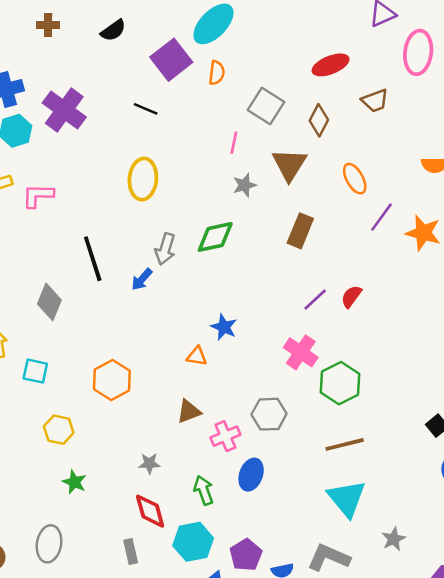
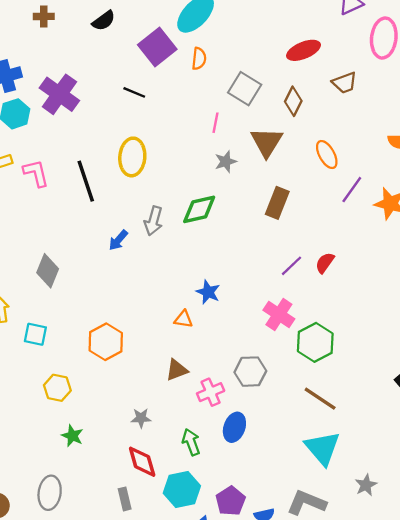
pink L-shape: (38, 196) -> (36, 173), turned 76
black line: (93, 259) -> (86, 181), moved
blue arrow: (142, 279) -> (118, 240), moved
brown line: (345, 444) -> (320, 399), turned 48

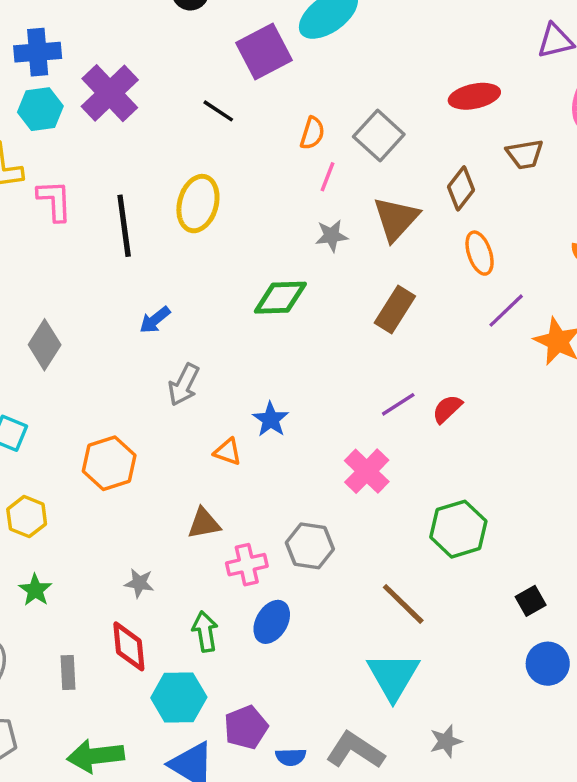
orange semicircle: (199, 59) -> (312, 133), moved
brown diamond: (293, 101) -> (461, 188), moved
gray arrow: (153, 221) -> (184, 385), moved
green hexagon: (315, 342) -> (458, 529), moved
gray rectangle: (125, 499) -> (68, 673), moved

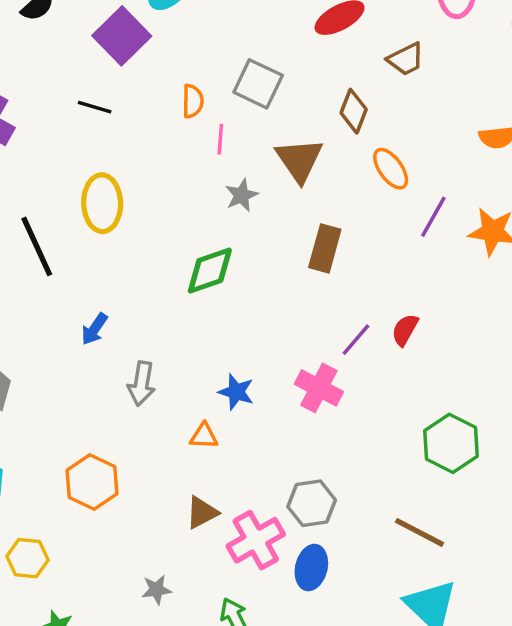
pink cross: (367, 471) -> (319, 388), moved
pink cross: (247, 565) -> (256, 540), size x1.4
blue ellipse: (272, 622) -> (311, 567), moved

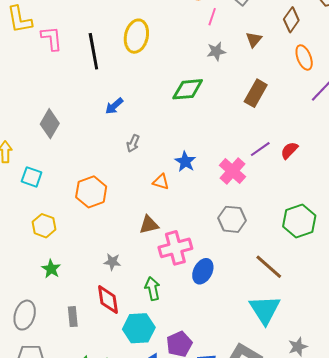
brown triangle: (299, 160) -> (254, 40), size x0.6
gray arrow: (141, 384) -> (133, 143), size x0.7
gray hexagon: (312, 503) -> (232, 219), moved

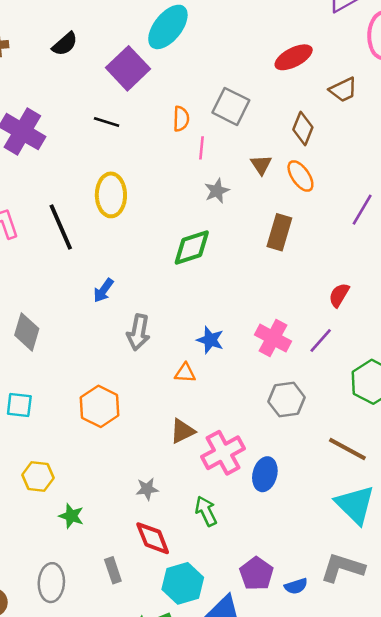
orange ellipse: (304, 57) -> (300, 176), moved
gray arrow: (133, 143) -> (138, 332), size x1.5
purple line: (260, 149) -> (321, 340), moved
yellow hexagon: (44, 226) -> (38, 476), moved
cyan hexagon: (139, 328) -> (183, 583), moved

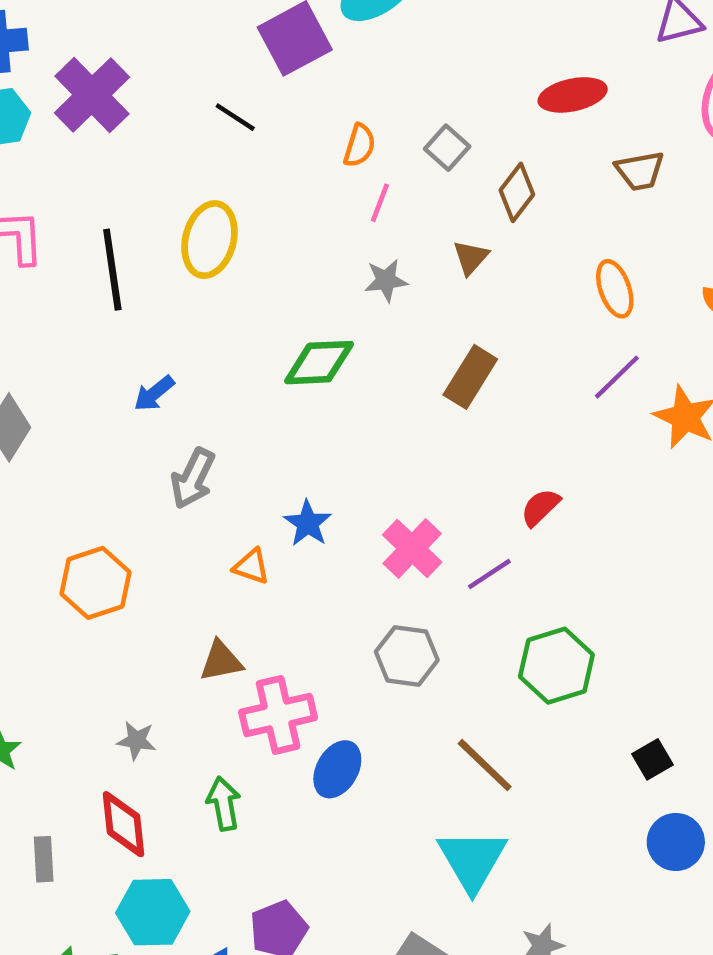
gray square: (231, 106) -> (447, 148), size x0.7
brown diamond: (303, 128) -> (517, 192), moved
orange ellipse: (300, 176) -> (615, 289), moved

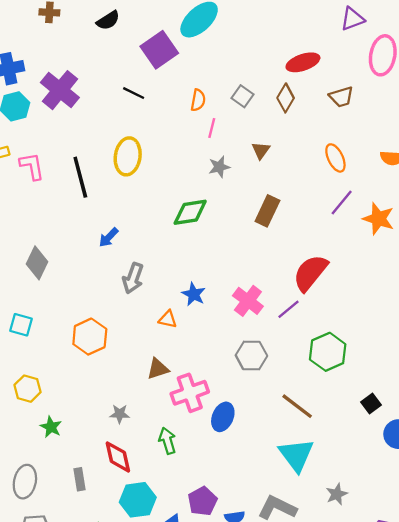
brown diamond: (517, 192) -> (286, 98), moved
red semicircle: (540, 507) -> (310, 273), size x1.8
black square: (652, 759) -> (371, 404), moved

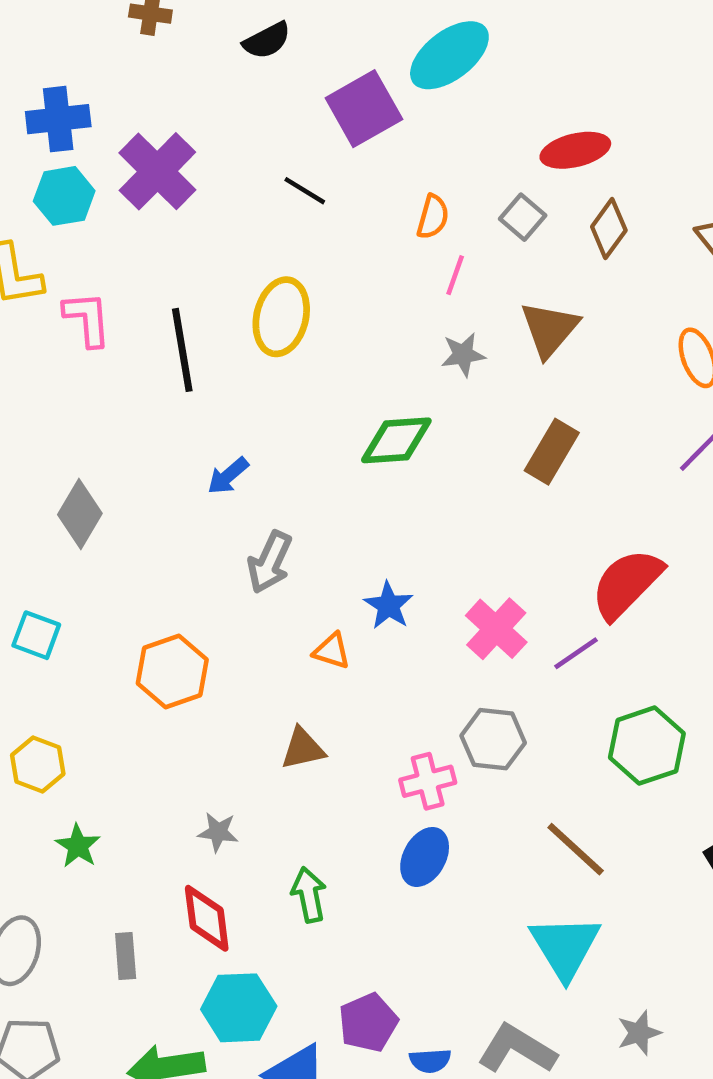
red ellipse: (303, 62) -> (575, 150), moved
brown triangle: (261, 150) -> (549, 329), size x1.6
pink cross: (190, 393) -> (428, 781), moved, size x0.7

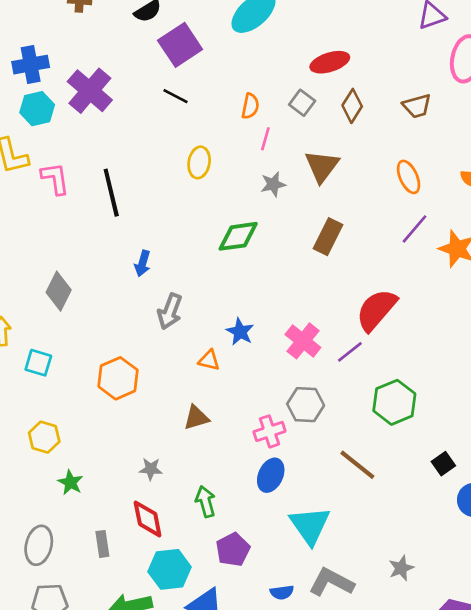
purple square: (364, 109) -> (180, 45), moved
yellow ellipse: (281, 317) -> (199, 162), moved, size x0.7
blue arrow: (228, 476) -> (142, 263), turned -30
cyan triangle: (565, 947) -> (310, 525), moved
purple pentagon: (368, 1023) -> (233, 550), moved

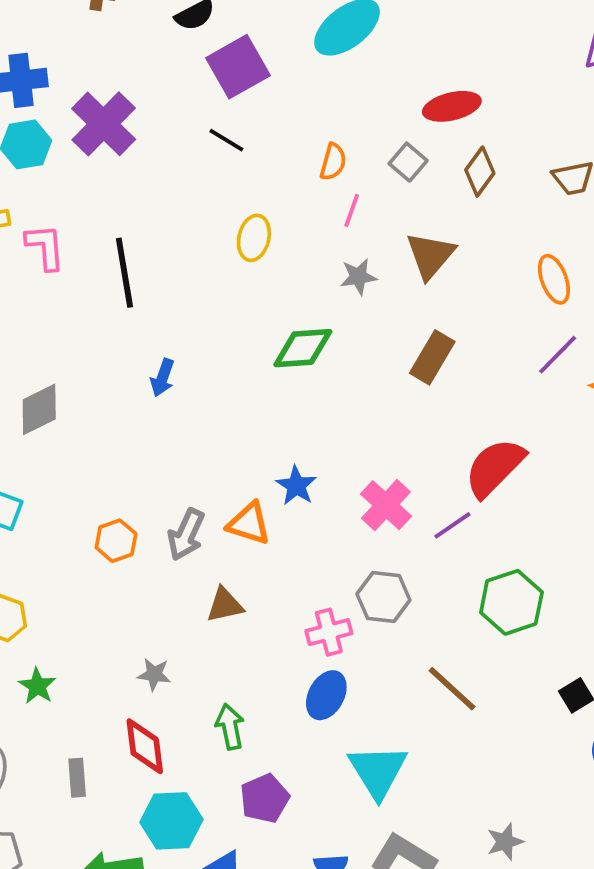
gray diamond: (59, 291) -> (39, 409), turned 33
gray arrow: (170, 311) -> (186, 535), moved
orange triangle: (209, 360) -> (249, 524), size x1.4
orange hexagon: (118, 378) -> (116, 541), size x0.7

